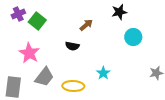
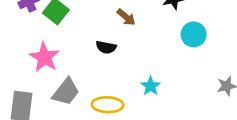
brown arrow: (86, 25) -> (126, 17), turned 80

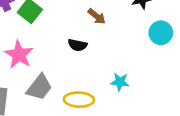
cyan star: (151, 86) -> (120, 82), turned -30

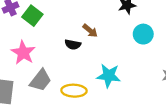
brown arrow: (97, 16) -> (90, 31), moved
cyan star: (120, 82) -> (109, 76), size x1.5

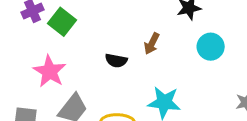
brown arrow: (90, 31) -> (152, 44), moved, turned 77

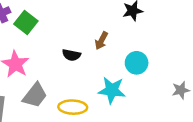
cyan circle: (211, 47) -> (137, 63), moved

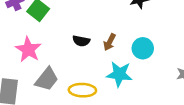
brown arrow: (101, 41) -> (110, 42), moved

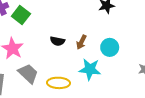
gray trapezoid: (47, 79) -> (28, 73), turned -85

